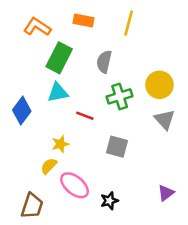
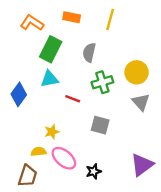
yellow star: (60, 144) -> (52, 132), moved
yellow semicircle: (49, 166) -> (39, 152), moved, turned 40
purple triangle: (166, 193) -> (142, 165), size x1.6

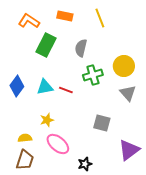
yellow line: (110, 19) -> (100, 18), turned -36
cyan triangle: (50, 79) -> (45, 87), moved
gray square: (100, 125) -> (102, 123), moved
yellow semicircle: (39, 152) -> (25, 138), moved
black star: (94, 171) -> (85, 164), moved

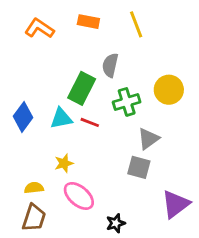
green rectangle: (46, 45) -> (82, 88), moved
gray triangle: (128, 93) -> (148, 139), moved, turned 36

